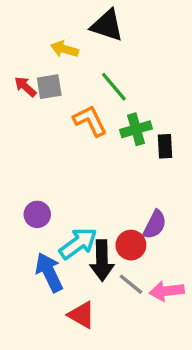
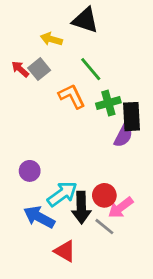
gray square: (49, 87) -> (39, 69), turned -30
black rectangle: (165, 146) -> (131, 117), size x1.5
purple semicircle: (155, 225) -> (123, 136), moved
blue arrow: (49, 272) -> (39, 217), turned -36
pink arrow: (167, 291) -> (121, 208), moved, turned -30

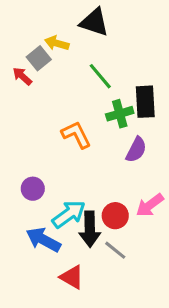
gray square: (39, 69) -> (39, 58), moved
orange L-shape: (72, 96) -> (76, 135), moved
black rectangle: (131, 117) -> (145, 102), moved
pink arrow: (121, 208) -> (150, 205), moved

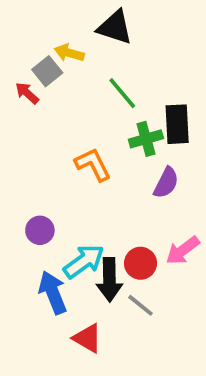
blue arrow: (43, 240) -> (53, 293), turned 40

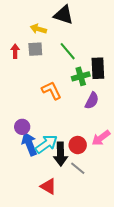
gray square: (47, 71) -> (35, 49), moved, turned 35
red arrow: (27, 93) -> (15, 51), turned 48
blue arrow: (53, 293) -> (29, 144), moved

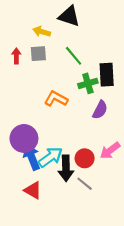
orange L-shape: (51, 91) -> (56, 99), turned -35
purple circle: (22, 127) -> (24, 138), size x1.6
red triangle: (48, 186) -> (33, 190), moved

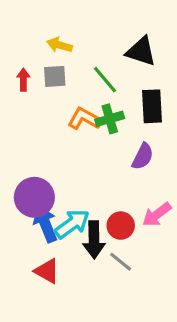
black triangle: (69, 16) -> (141, 51), moved
green cross: (88, 83) -> (110, 119), moved
orange L-shape: (56, 99) -> (85, 119), moved

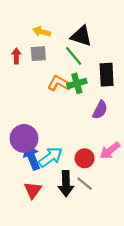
black triangle: (141, 51) -> (81, 36), moved
black arrow: (94, 240) -> (66, 184), moved
red triangle: (47, 271) -> (33, 190), turned 36

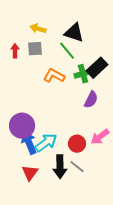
black rectangle: (107, 75) -> (97, 68), turned 50
green cross: (77, 83) -> (83, 74), moved

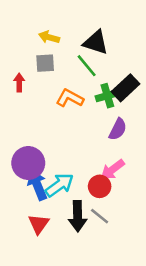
red arrow: (15, 51) -> (19, 83), moved
pink arrow: (100, 137) -> (113, 169), moved

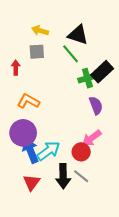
orange L-shape: (70, 98) -> (28, 101), moved
purple semicircle: (118, 129) -> (96, 105), turned -48

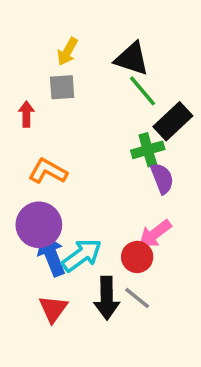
yellow arrow: (40, 31) -> (67, 52), turned -77
green line: (71, 54) -> (142, 91), moved
green cross: (87, 78) -> (148, 150), moved

